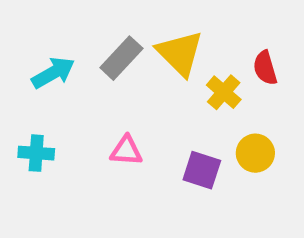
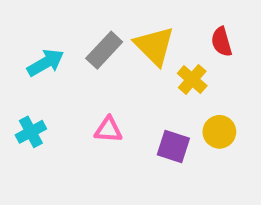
red semicircle: (265, 68) -> (221, 42), moved
cyan cross: (36, 153) -> (31, 132), turned -32

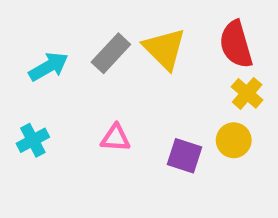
red semicircle: (221, 42) -> (236, 44), size x1.5
yellow cross: (192, 79) -> (247, 93), moved

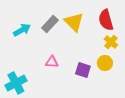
cyan cross: (33, 140) -> (16, 83), moved, size x1.5

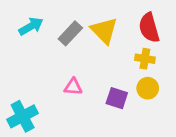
cyan arrow: (22, 30) -> (31, 26), moved
yellow cross: (111, 42) -> (145, 59), moved, turned -32

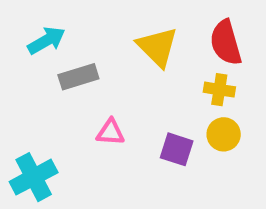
gray rectangle: (70, 33) -> (78, 77), moved, turned 30

